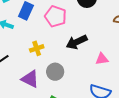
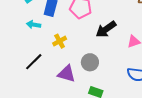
yellow cross: (37, 48) -> (60, 41), moved

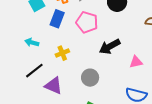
cyan arrow: (34, 25) -> (32, 42), moved
purple triangle: (67, 74) -> (54, 86), moved

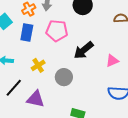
gray circle: (90, 78) -> (64, 77), moved

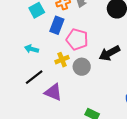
pink pentagon: (57, 31) -> (77, 39), moved
gray circle: (64, 77) -> (82, 67), moved

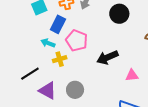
cyan arrow: (32, 49) -> (48, 43), moved
gray circle: (82, 67) -> (75, 90), moved

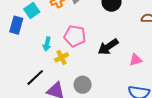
blue rectangle: (58, 24) -> (16, 25), moved
cyan arrow: (48, 43) -> (47, 44), turned -88

